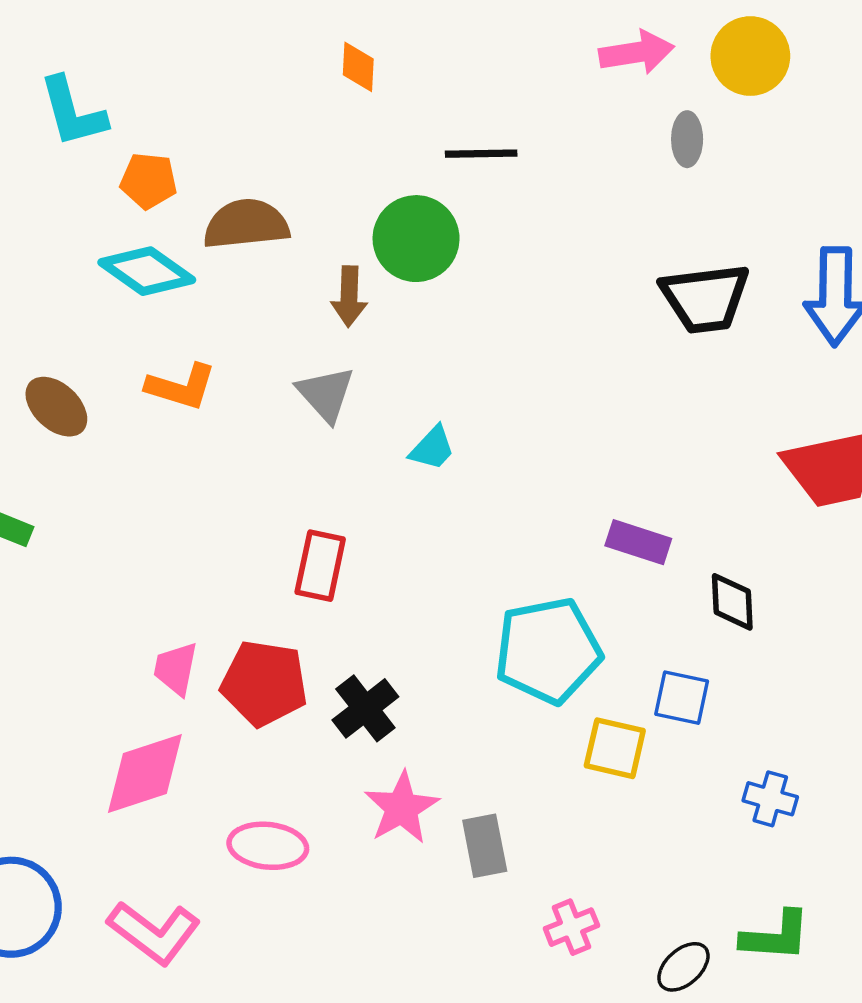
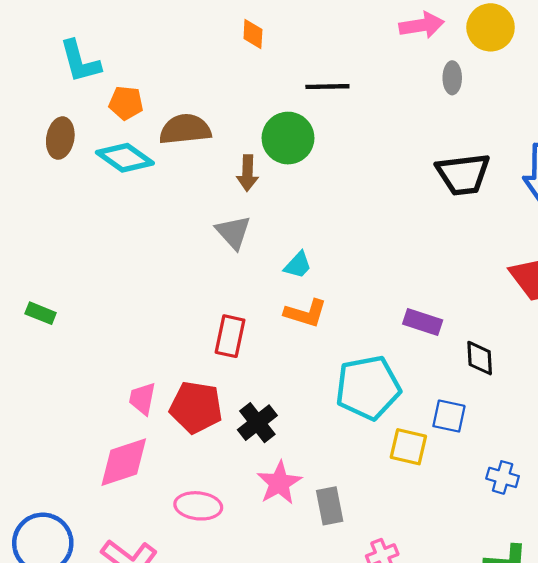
orange L-shape: (181, 387) -> (306, 313), moved
brown ellipse: (56, 407) -> (60, 138), moved, turned 57

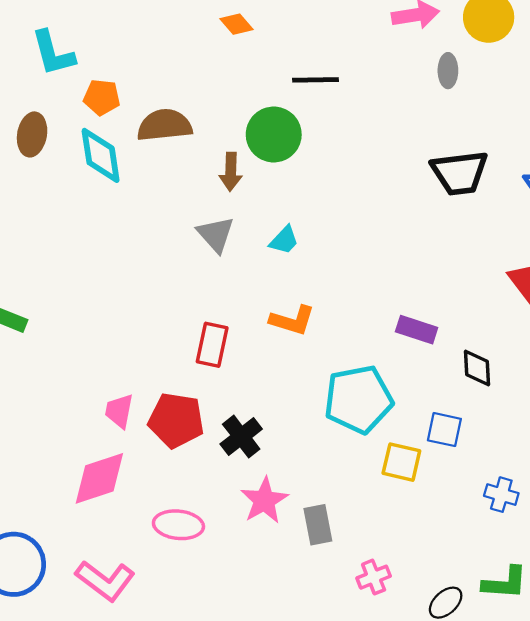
orange diamond: (253, 34) -> (237, 24), turned -44
cyan diamond: (125, 158) -> (101, 155), turned 46
cyan trapezoid: (298, 265) -> (284, 240), moved

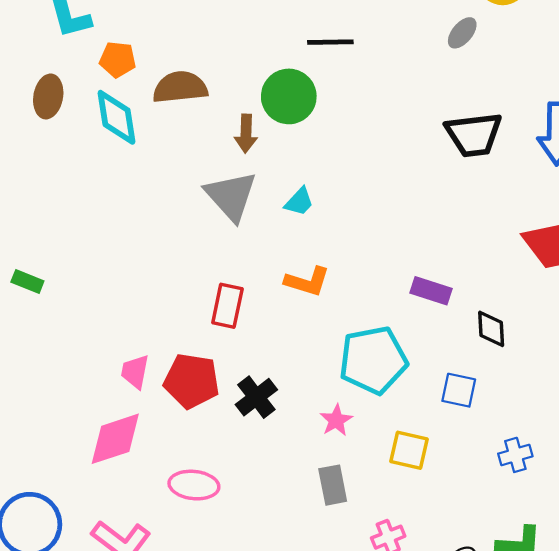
gray ellipse: (448, 71) -> (462, 33), turned 40
gray triangle: (216, 234) -> (231, 196), size x1.4
yellow square: (401, 462) -> (409, 450), moved
blue cross: (501, 495) -> (515, 455), turned -32
pink star: (264, 500) -> (336, 420), moved, size x0.7

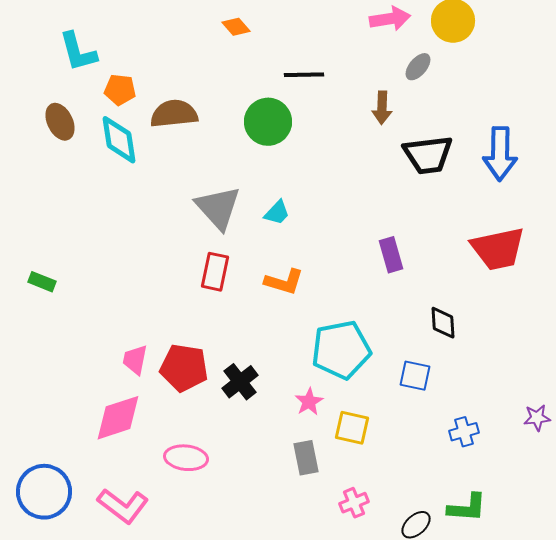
brown ellipse: (48, 96) -> (60, 122), turned -36
brown arrow: (246, 133) -> (382, 108), moved
purple rectangle: (431, 291) -> (391, 255), moved, turned 56
red rectangle: (227, 306) -> (215, 272), moved
yellow square: (409, 450) -> (352, 428), moved

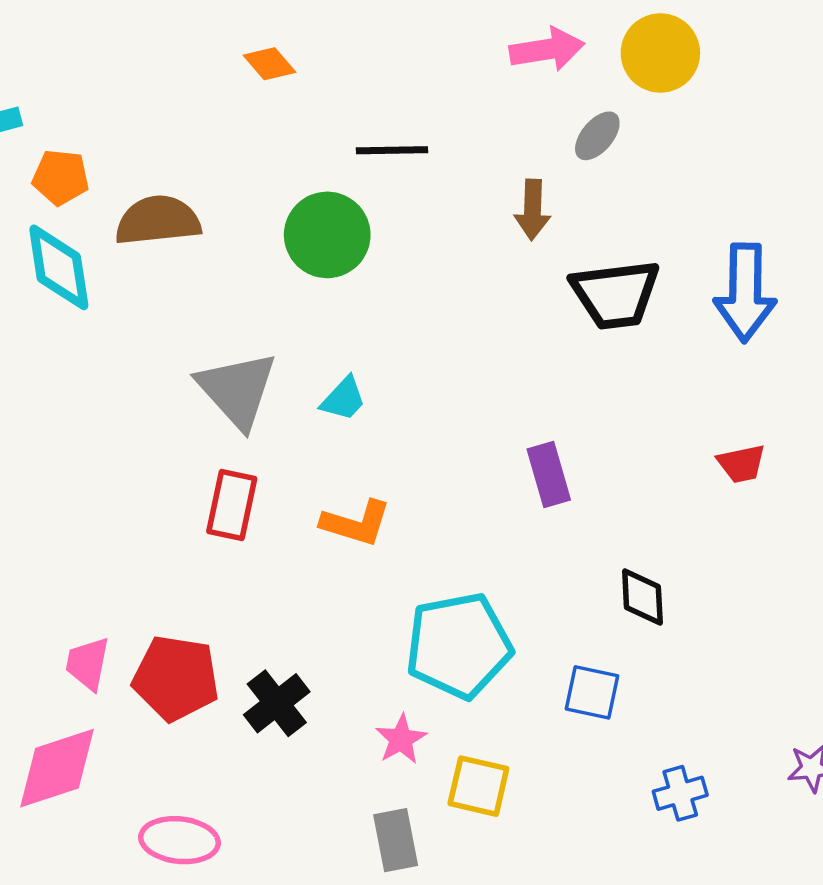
red trapezoid: (498, 249) -> (741, 464), size x0.5

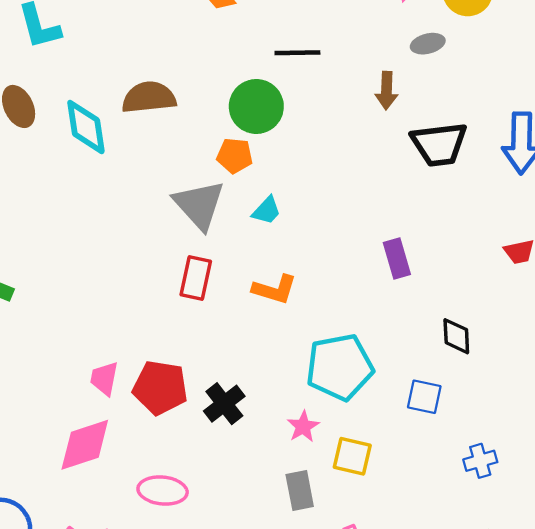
gray ellipse: (597, 136) -> (428, 44), turned 36
orange pentagon: (61, 177) -> (235, 156), moved

